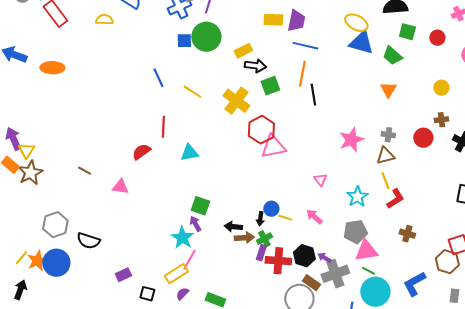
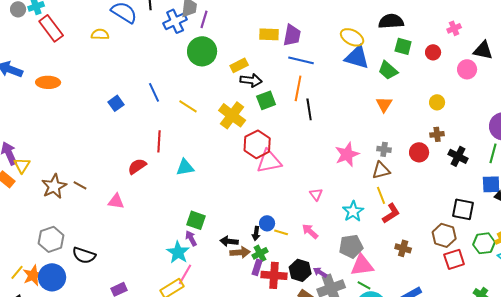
blue square: (184, 41) -> (116, 103), moved, turned -35
brown star: (30, 173) -> (54, 186), moved
brown hexagon: (447, 262) -> (444, 235), moved

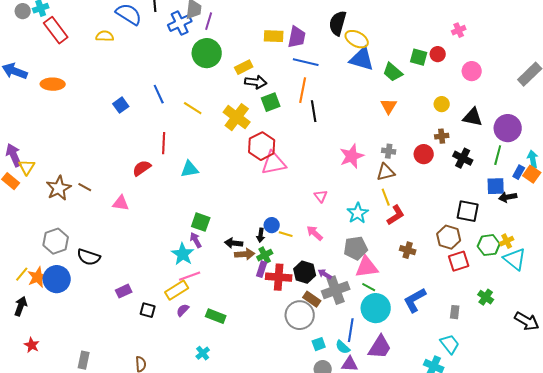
black semicircle: (391, 21) -> (338, 23), moved, turned -70
green square: (403, 46) -> (419, 57), moved
black triangle: (483, 50) -> (473, 117), moved
pink line: (185, 274) -> (190, 276), turned 40

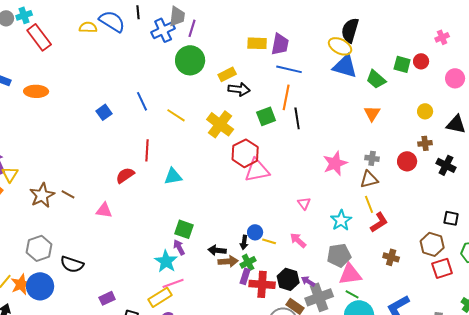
black semicircle: (338, 23) -> (350, 30), moved
yellow semicircle: (105, 36) -> (88, 27), moved
green square: (271, 102) -> (266, 116), moved
black square: (468, 211) -> (451, 218), size x0.7

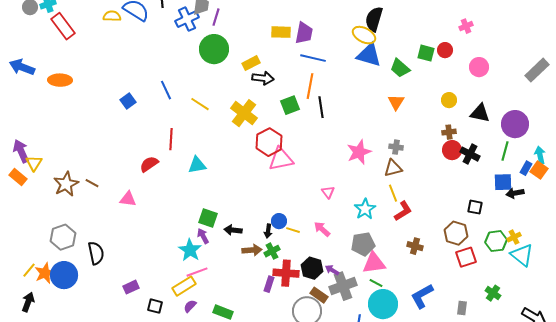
red circle: (407, 161) -> (452, 150), moved
black arrow: (217, 250) -> (233, 230), moved
black semicircle: (72, 264) -> (96, 253), turned -120
purple rectangle: (245, 276) -> (269, 284), moved

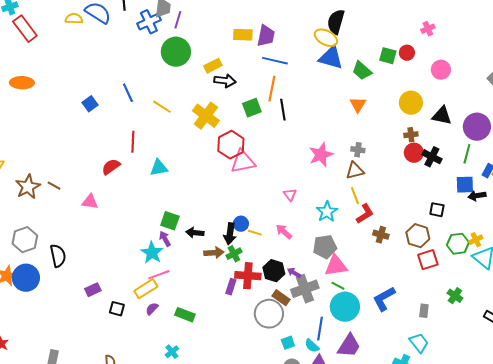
yellow circle: (449, 100) -> (411, 103), size x1.5
black arrow: (268, 231) -> (230, 234), size x1.5
brown cross: (415, 246) -> (381, 235), moved

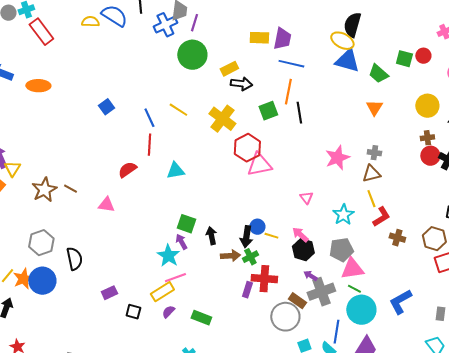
blue line: (128, 93) -> (149, 118), moved
black arrow: (195, 233) -> (211, 236), turned 72
black hexagon: (274, 271) -> (303, 250), moved

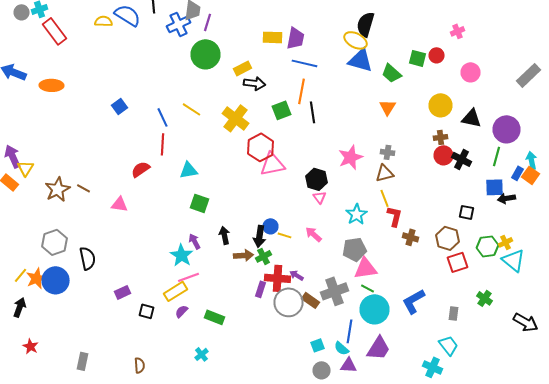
red L-shape: (381, 217) -> (394, 216), turned -45
green square: (186, 224) -> (200, 203), moved
black hexagon: (303, 250) -> (316, 179), moved
purple arrow: (310, 276) -> (296, 275), moved
gray circle: (285, 317) -> (288, 302), moved

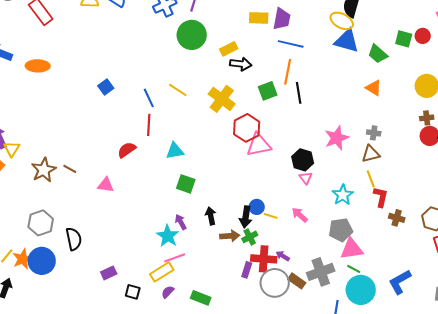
orange triangle: (388, 107) -> (374, 88), turned -30

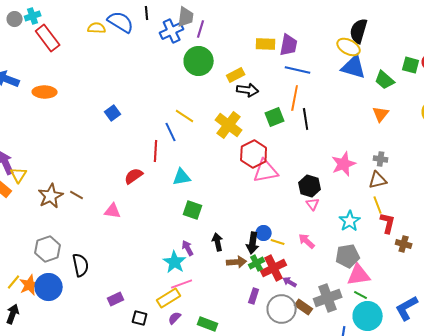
orange triangle: (374, 88) -> (381, 114), turned 36
blue line: (149, 98) -> (171, 132), moved
red cross: (264, 259) -> (274, 268), moved, turned -30

